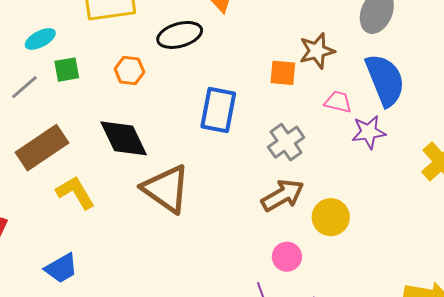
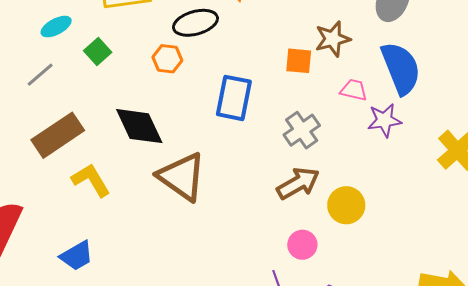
green square: (67, 70) -> (98, 52), moved, turned -32
orange hexagon: (129, 70) -> (167, 59), moved

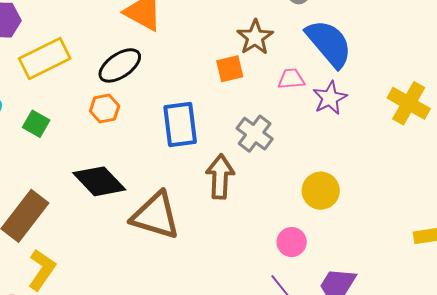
yellow L-shape: (91, 180) -> (42, 270), moved, turned 84
brown arrow: (298, 183) -> (220, 177), moved, turned -39

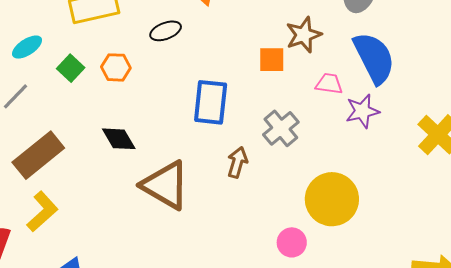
black ellipse: (120, 65) -> (166, 31), size x0.7
orange hexagon: (105, 109) -> (116, 67), moved
brown arrow: (220, 177) -> (237, 162), size x0.7
black diamond: (99, 181) -> (119, 139), size x0.7
yellow circle: (321, 191) -> (332, 199), size x1.4

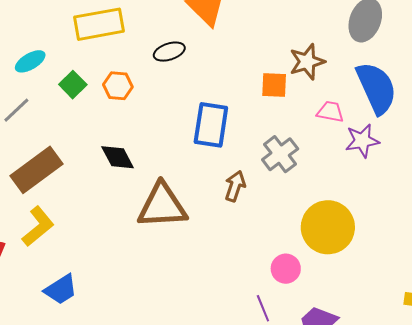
brown triangle: (165, 185) -> (162, 206), turned -36

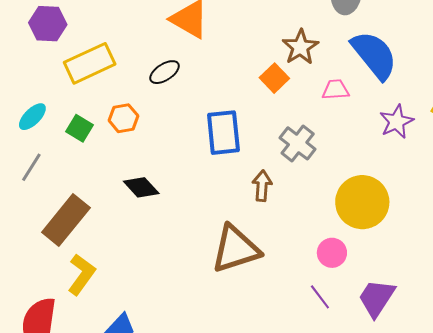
orange square: (274, 85) -> (274, 78), turned -32
purple star: (362, 141) -> (397, 122), moved
brown triangle: (162, 206) -> (236, 249), moved

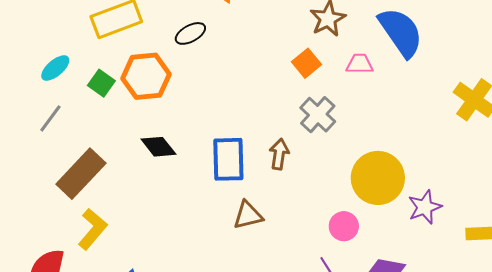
orange square: (274, 78) -> (306, 63), moved
orange hexagon: (123, 118) -> (146, 76), size x1.6
purple star: (397, 122) -> (425, 207), moved
blue rectangle: (223, 133) -> (228, 159), moved
brown triangle: (236, 249) -> (248, 215), size x0.6

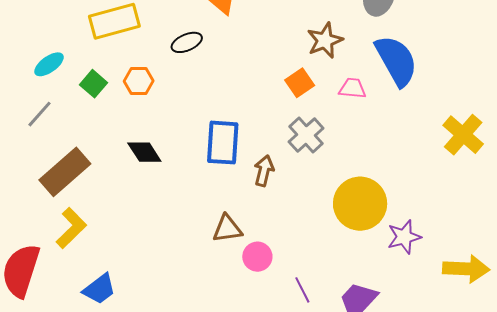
orange hexagon: (146, 76) -> (139, 81), size x0.6
blue rectangle: (228, 159) -> (223, 143), moved
pink circle: (344, 226) -> (257, 257), moved

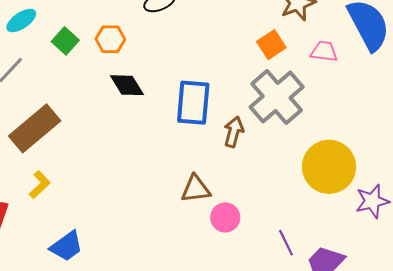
gray cross: (306, 135) -> (277, 97), size x1.5
black diamond: (144, 152) -> (127, 85), moved
yellow L-shape: (71, 228) -> (40, 185), size x0.7
purple line: (302, 290) -> (286, 243), moved

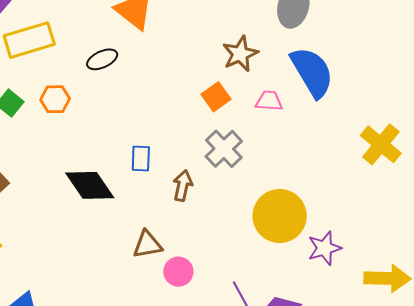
black diamond: (127, 85) -> (90, 185), moved, size x1.4
gray cross: (277, 97) -> (224, 149), size x0.7
blue rectangle: (193, 103) -> (141, 158), size x0.6

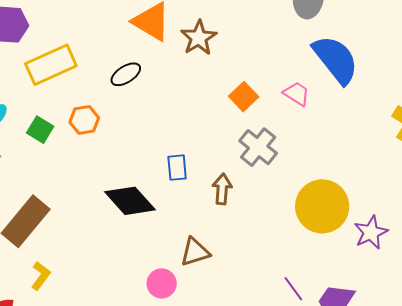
brown star: (240, 54) -> (199, 38), moved
pink trapezoid: (269, 101) -> (297, 94), turned 36
pink circle: (178, 272) -> (162, 283), moved

